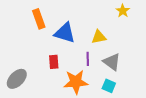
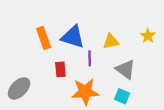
yellow star: (123, 11) -> (148, 36), moved
orange rectangle: (39, 19) -> (44, 38), moved
purple line: (88, 59) -> (90, 58), moved

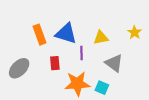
gray ellipse: (19, 88) -> (19, 68), moved
cyan square: (122, 96) -> (102, 88), moved

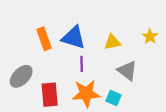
purple line: (81, 53) -> (82, 64), moved
red rectangle: (55, 63) -> (50, 95), moved, size x1.5

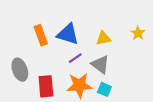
purple line: (82, 64) -> (75, 58), turned 56
gray triangle: (127, 71) -> (100, 64), moved
gray ellipse: (21, 76) -> (20, 70), turned -65

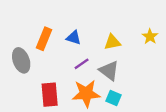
blue triangle: (68, 34) -> (74, 38), size x0.6
orange rectangle: (41, 35) -> (44, 39), turned 42
gray ellipse: (20, 70) -> (21, 60), moved

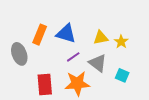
yellow star: (150, 36) -> (121, 42), moved
blue triangle: (74, 38) -> (66, 34), size x1.5
cyan square: (114, 98) -> (122, 75), moved

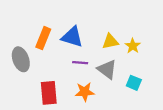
purple line: (73, 57) -> (80, 63), turned 40
orange star: (77, 83) -> (85, 92), size x0.7

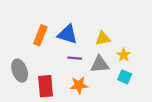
yellow star: (133, 46) -> (124, 55), moved
gray ellipse: (21, 59) -> (20, 71), moved
gray triangle: (107, 69) -> (100, 64), turned -42

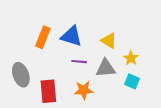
yellow triangle: (103, 38) -> (109, 41), turned 42

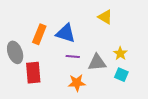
yellow triangle: (109, 41) -> (105, 17), moved
gray ellipse: (21, 75) -> (15, 52), moved
red rectangle: (48, 91) -> (33, 73), moved

